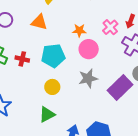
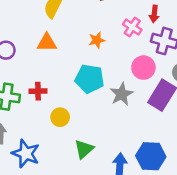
pink circle: (89, 49) -> (143, 68), moved
cyan pentagon: (53, 56) -> (89, 79), moved, turned 30
yellow circle: (52, 87) -> (60, 117), moved

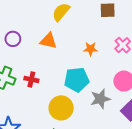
cyan pentagon: (89, 79) -> (77, 80), turned -30
yellow circle: (60, 117) -> (61, 108), moved, size x1.5

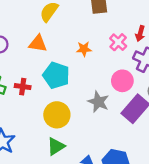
cyan pentagon: (77, 80) -> (56, 75), moved, turned 30
gray star: (100, 99) -> (98, 102), turned -30

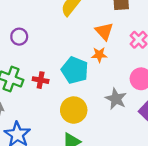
orange triangle: (38, 44) -> (104, 31), moved, turned 36
orange star: (84, 49) -> (99, 55), moved

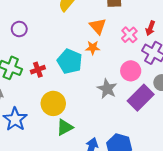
red cross: (41, 80) -> (38, 70), turned -32
yellow circle: (74, 110) -> (53, 103), moved

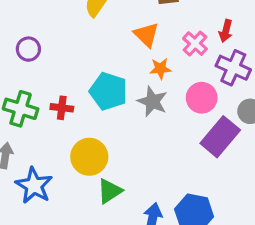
orange star: (93, 48) -> (160, 69), moved
red cross: (38, 70) -> (62, 108), turned 32
gray star: (107, 89) -> (152, 101), moved

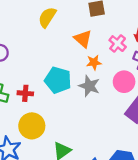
yellow circle: (89, 157) -> (32, 126), moved

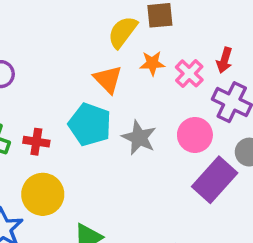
yellow semicircle: (47, 17) -> (123, 32), moved
orange triangle: (83, 39) -> (108, 79), moved
orange star: (94, 62) -> (152, 63), moved

